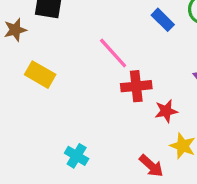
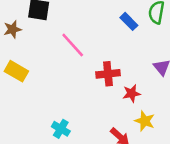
pink line: (113, 53) -> (73, 45), moved
yellow rectangle: (40, 75) -> (16, 71), moved

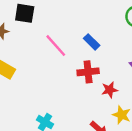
blue rectangle: (129, 21) -> (92, 42), moved

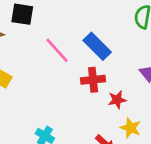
blue rectangle: (92, 42) -> (97, 46), size x1.5

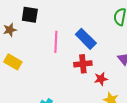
pink line: (57, 50) -> (56, 42), turned 45

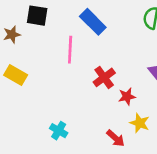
blue rectangle: (86, 39) -> (93, 22), moved
red cross: (83, 64) -> (104, 77), turned -30

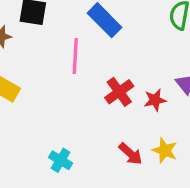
red star: (127, 96) -> (155, 100), moved
red arrow: (116, 138) -> (131, 154), moved

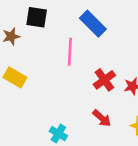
red arrow: (131, 154) -> (102, 118), moved

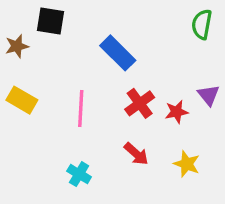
blue rectangle: (93, 24) -> (118, 53), moved
pink line: (70, 52) -> (81, 108), moved

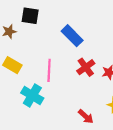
red arrow: (136, 154) -> (86, 116), moved
cyan cross: (79, 174) -> (32, 96), moved, size x1.5

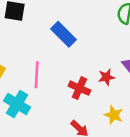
red cross: (86, 67) -> (79, 88), moved, turned -30

